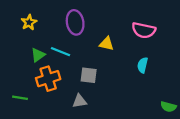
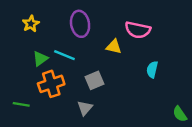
pink semicircle: (144, 30) -> (138, 30), moved
gray square: (89, 75) -> (94, 80), turned -30
gray triangle: (80, 101) -> (85, 108), turned -40
green semicircle: (168, 107) -> (180, 114), turned 40

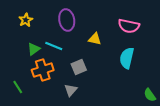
pink semicircle: (138, 30) -> (129, 26), moved
cyan semicircle: (152, 70) -> (127, 58), size x1.5
green line: (21, 104) -> (18, 87), turned 48

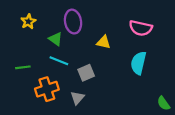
cyan line: (54, 46) -> (59, 61), moved
green triangle: (34, 49) -> (56, 39), moved, turned -48
orange cross: (43, 70) -> (47, 89), moved
green line: (18, 87) -> (23, 67), moved, turned -64

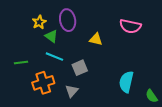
yellow star: (28, 22) -> (39, 22), moved
cyan semicircle: (138, 63) -> (126, 82), moved

